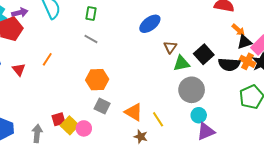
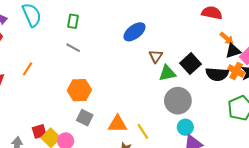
orange triangle: (134, 112) -> (118, 124), turned -30

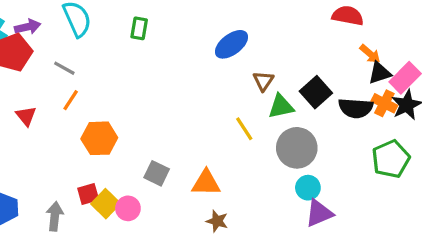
gray line: (73, 48) -> (64, 68), moved
orange hexagon: (79, 90) -> (99, 138), moved
yellow line: (143, 131) -> (244, 129), moved

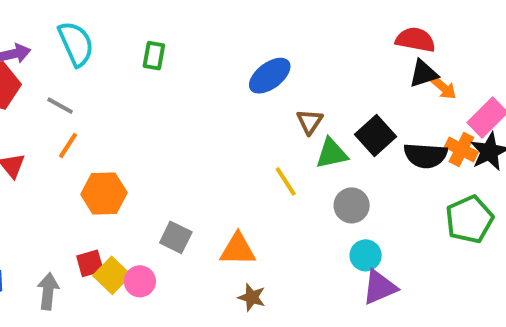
black triangle: (380, 73) -> (423, 74), moved
gray circle: (297, 148) -> (352, 205), size x0.7

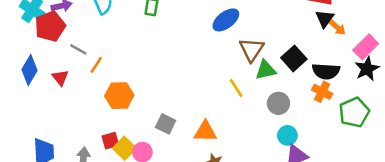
black triangle: (423, 74) -> (325, 19), turned -36
gray line: (60, 106) -> (78, 49), moved
brown triangle: (310, 122) -> (252, 49), size x1.5
orange cross: (461, 150) -> (322, 92), moved

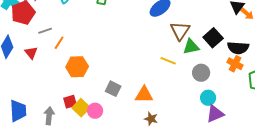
gray line: (78, 49) -> (45, 31), turned -48
yellow line: (236, 88) -> (168, 61), turned -35

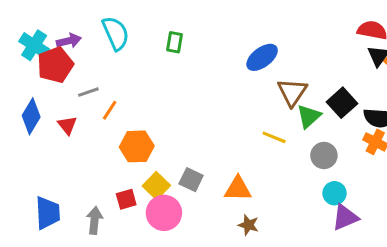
green triangle: (191, 47) -> (309, 116), turned -30
yellow square: (81, 108) -> (156, 186), moved
pink circle: (95, 111) -> (164, 213), size x1.5

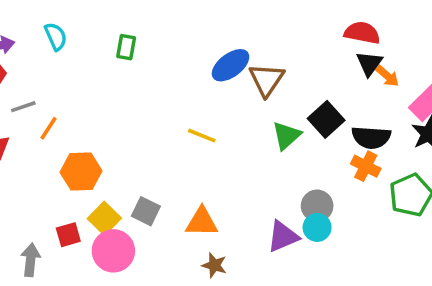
cyan semicircle: (116, 33) -> (56, 36), size x0.7
brown triangle: (292, 92) -> (267, 80), moved
yellow line: (274, 137) -> (202, 136), moved
gray circle: (324, 155) -> (317, 206), moved
purple triangle: (345, 217) -> (283, 236), moved

